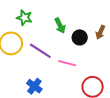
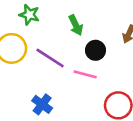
black circle: (80, 37) -> (96, 50), moved

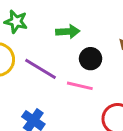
green arrow: (76, 25) -> (68, 32), turned -66

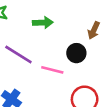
black circle: (91, 59) -> (76, 53), moved

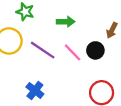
pink line: (52, 70) -> (73, 52), moved, turned 30

